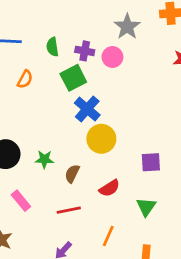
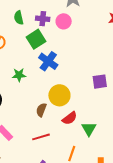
yellow circle: (101, 139) -> (59, 95), moved
green star: (44, 159) -> (19, 75), moved
purple square: (151, 162) -> (100, 82), moved
green triangle: (146, 207) -> (89, 129), moved

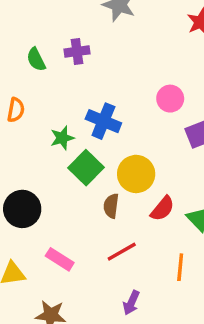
pink circle: (64, 21) -> (170, 99), moved
green square: (36, 39) -> (86, 168), moved
green star: (19, 75) -> (62, 138), moved

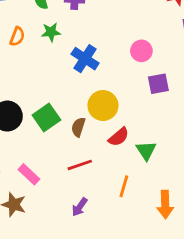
green star: (62, 138) -> (51, 32), moved
green square: (86, 168) -> (46, 117), moved
pink rectangle: (60, 259) -> (29, 174), moved

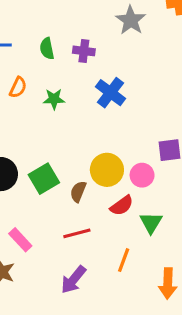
green star: (51, 32) -> (54, 99), moved
pink circle: (141, 51) -> (142, 175), moved
blue cross: (85, 59) -> (111, 93), moved
purple arrow: (80, 207) -> (73, 280), size x1.4

